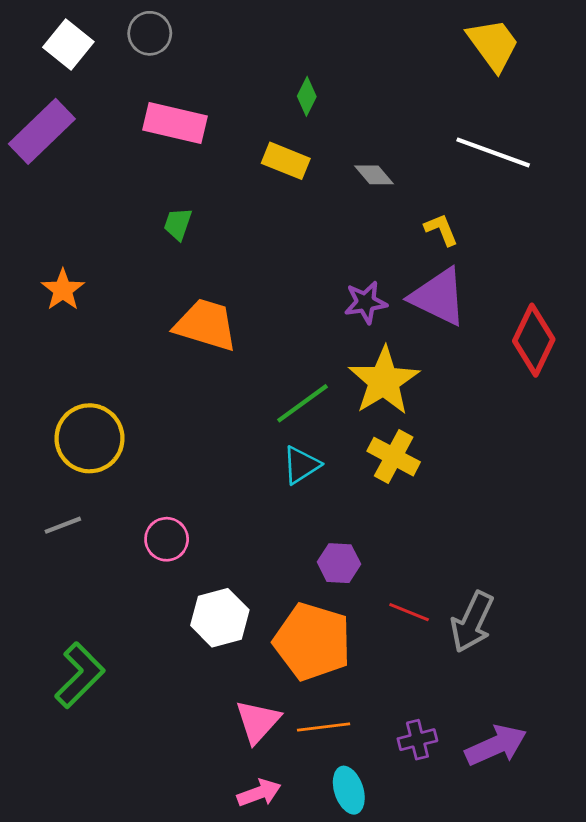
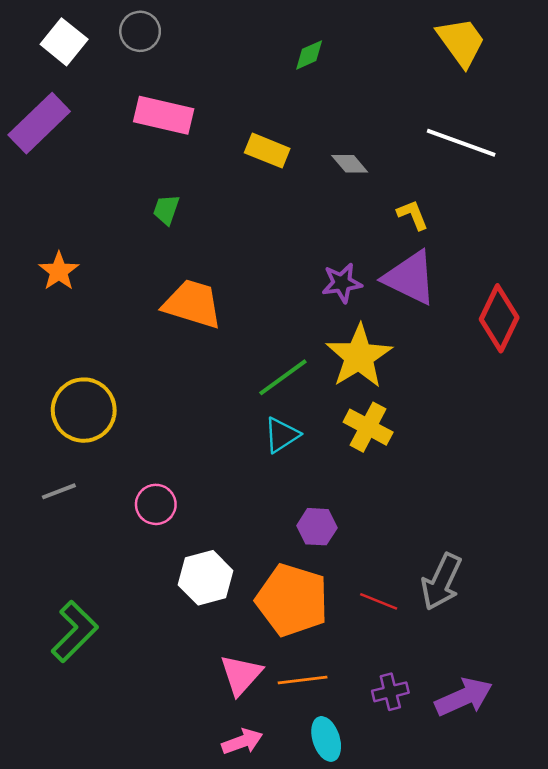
green diamond: (307, 96) -> (309, 55), moved, turned 40
red line: (409, 612) -> (379, 601), moved

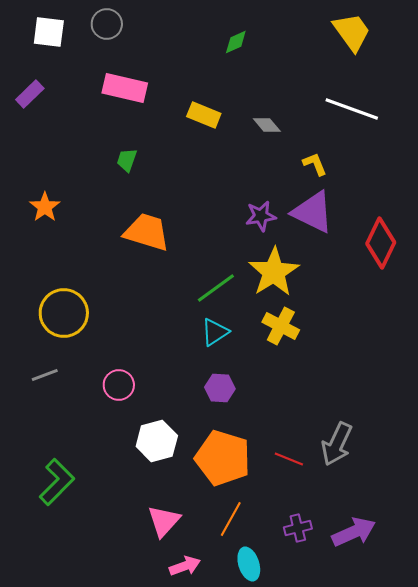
white square: (64, 42) -> (49, 32), turned -32
purple rectangle: (39, 123) -> (30, 94), size x0.6
purple hexagon: (317, 527) -> (220, 388), moved
pink triangle: (241, 675) -> (164, 521), moved
orange line: (303, 680) -> (231, 519), turned -54

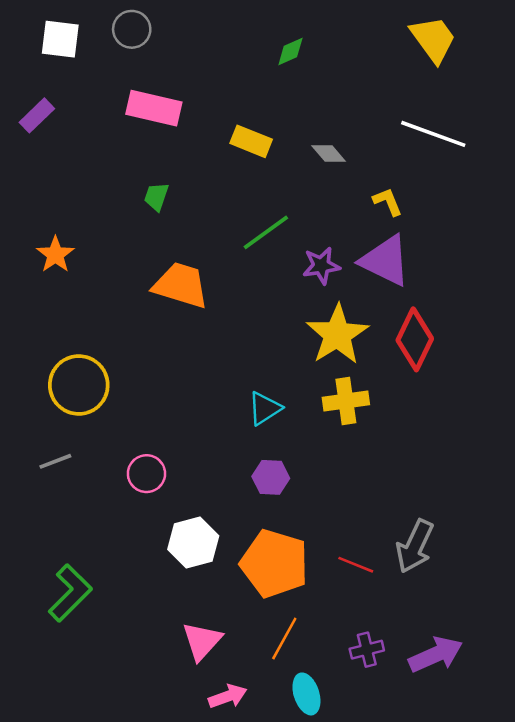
red diamond: (381, 243) -> (415, 339), moved
green line: (216, 288) -> (266, 232), moved
yellow cross: (281, 326) -> (346, 401), turned -36

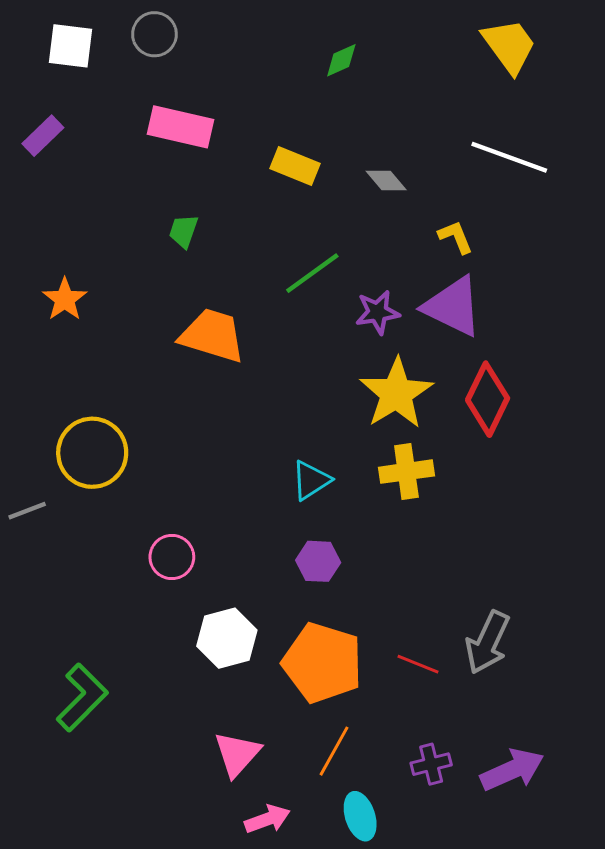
gray line: (55, 461) -> (27, 511), moved

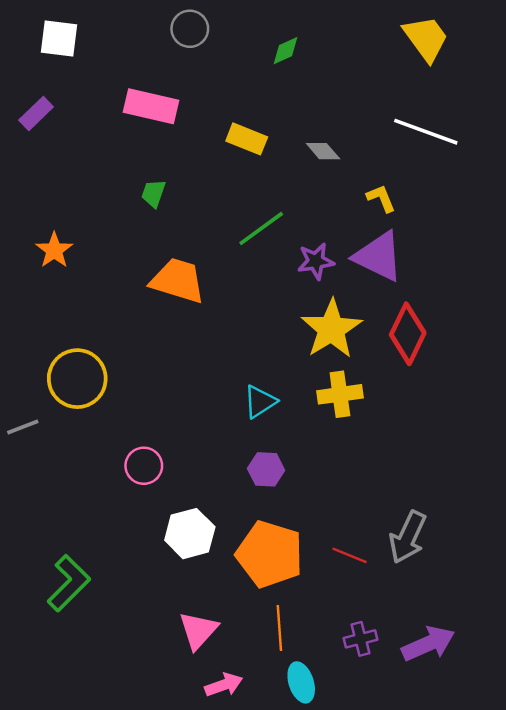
gray circle: (154, 34) -> (190, 29), moved
orange line: (334, 751) -> (279, 628), turned -33

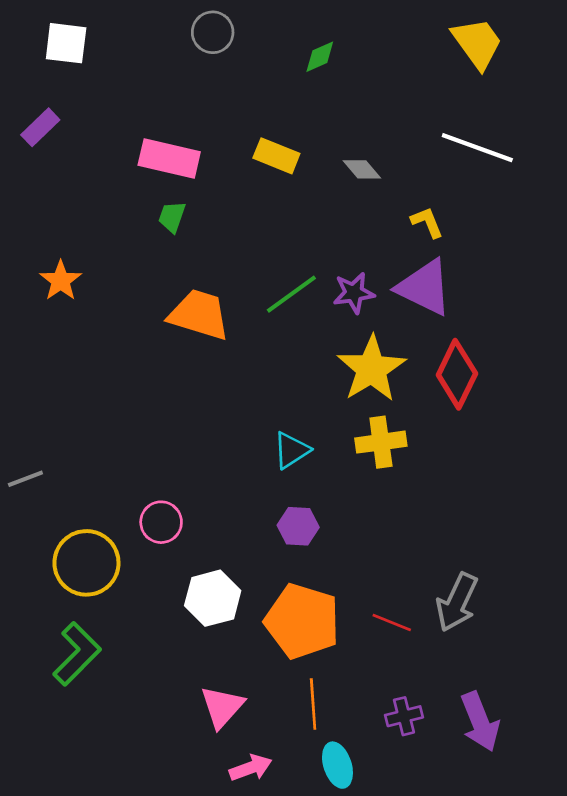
pink rectangle: (151, 106) -> (169, 158), moved
green line: (261, 229) -> (291, 294), moved
yellow circle: (77, 379) -> (86, 563), moved
purple arrow: (428, 644) -> (480, 722), turned 92

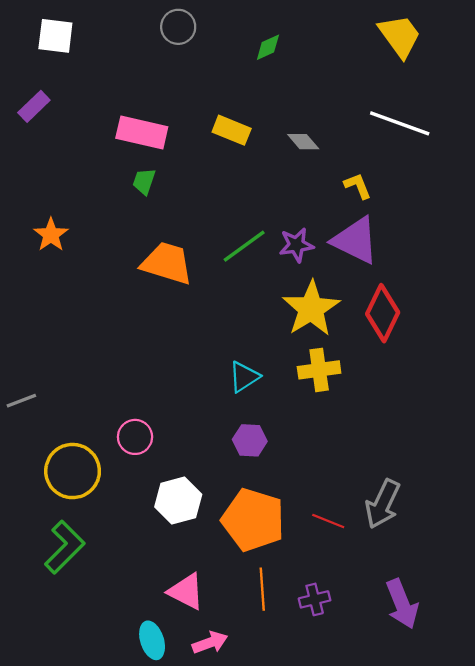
pink triangle: (222, 707) -> (186, 591), turned -45
purple cross: (404, 716) -> (315, 599), moved
cyan ellipse: (337, 765) -> (152, 640), moved

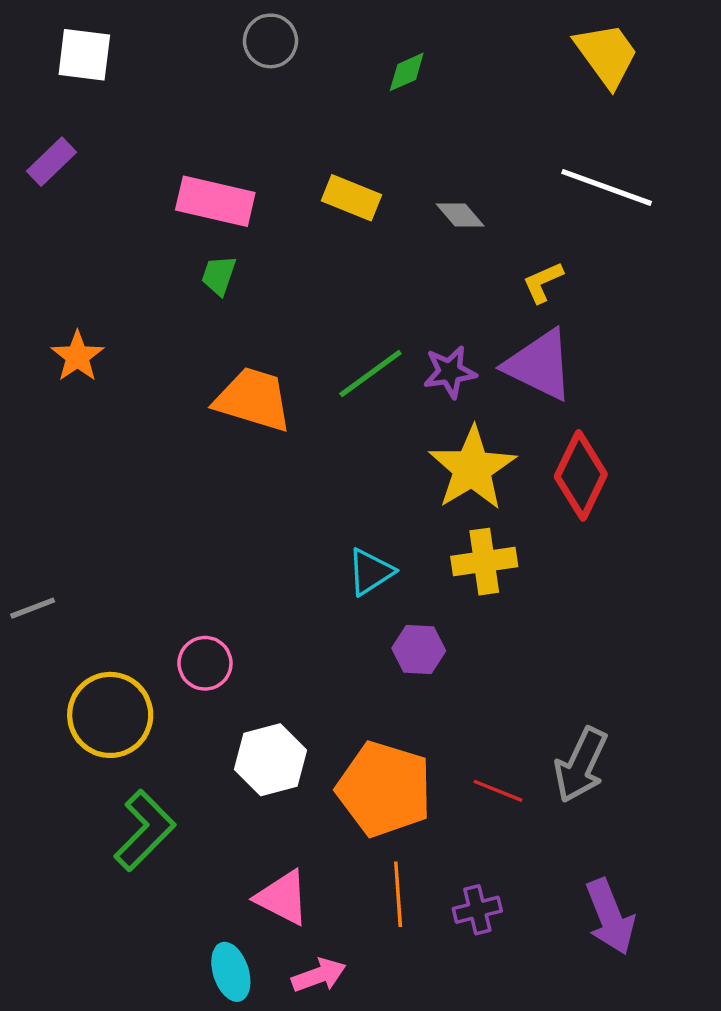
yellow L-shape: (358, 186) -> (543, 282), turned -92
purple hexagon: (250, 440) -> (419, 649), moved
green L-shape: (65, 547) -> (145, 830), moved

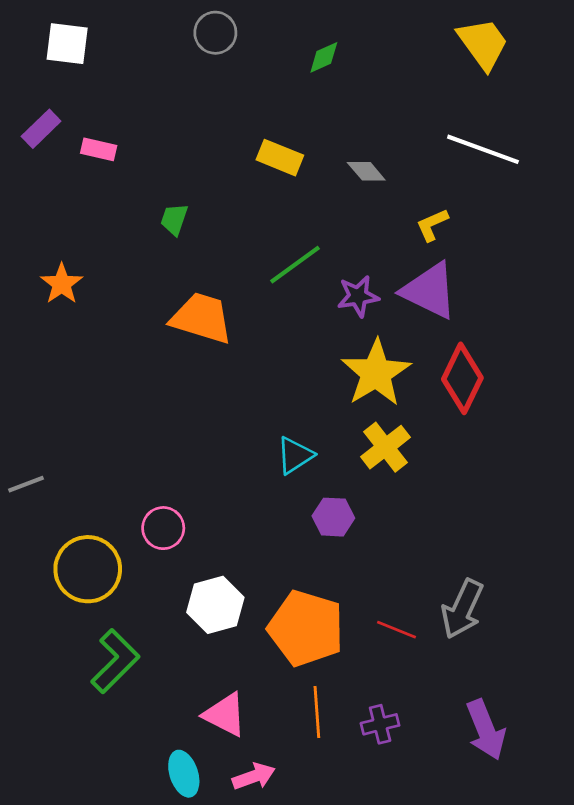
pink rectangle: (215, 201) -> (99, 149), moved, size x0.6
green line: (370, 374) -> (295, 265), moved
yellow cross: (484, 562) -> (386, 447), turned -30

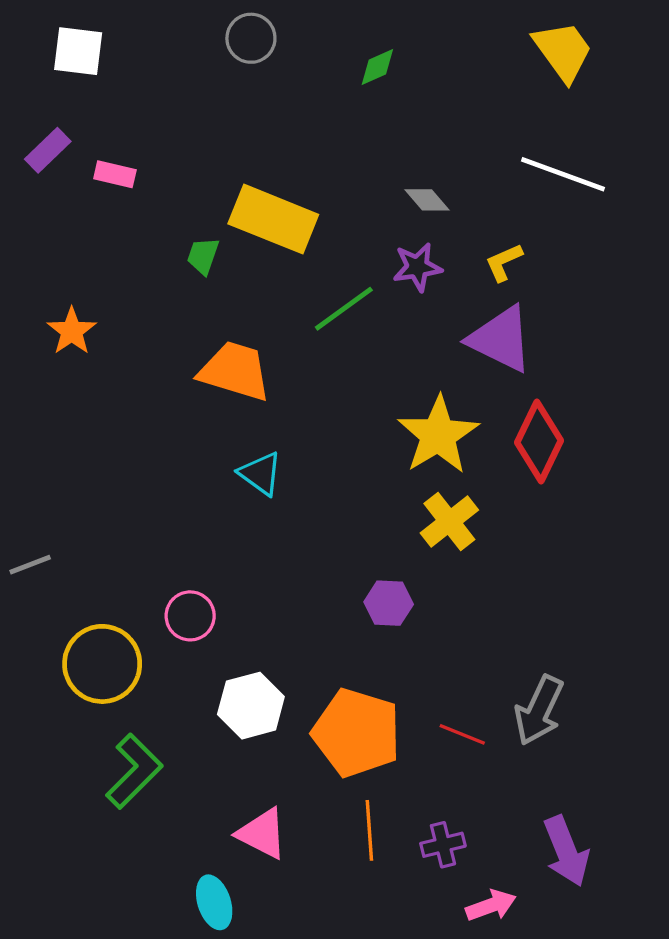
yellow rectangle: (280, 158) -> (273, 219), moved, size x1.6
purple star: (358, 296) -> (417, 267), moved
cyan triangle: (295, 455) -> (261, 474), moved, turned -51
pink arrow: (254, 776) -> (491, 906), moved

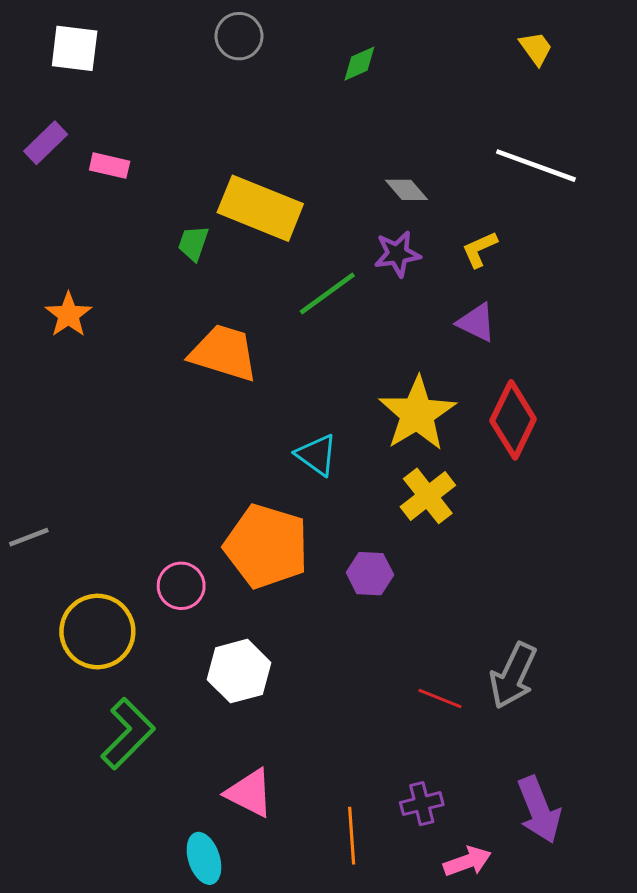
yellow trapezoid: (563, 51) -> (536, 48), size x0.6
purple triangle: (501, 339) -> (477, 322), size x0.6
cyan triangle: (261, 474) -> (317, 455), moved
orange pentagon: (357, 733) -> (266, 546), moved
orange line: (369, 830) -> (352, 836), moved

